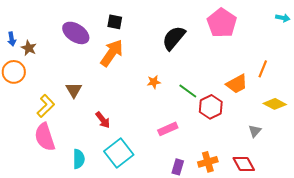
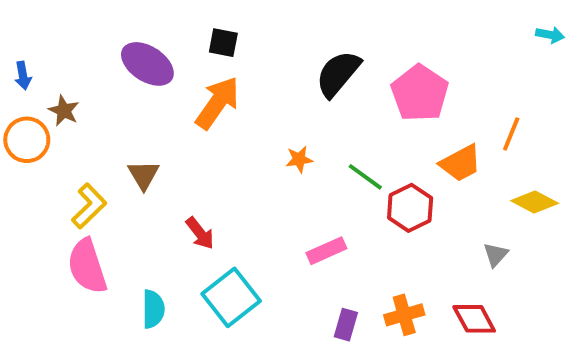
pink pentagon: (222, 23) -> (420, 93), moved
brown star: (29, 48) -> (64, 111), moved

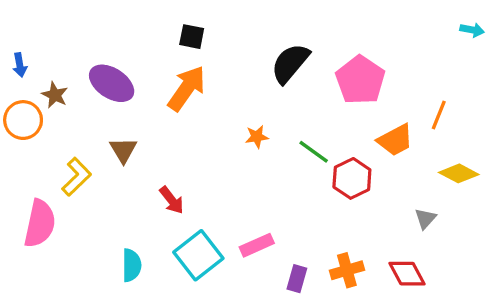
purple ellipse: (147, 64) -> (112, 83), moved
pink rectangle: (326, 251) -> (257, 245), moved
pink semicircle: (87, 266) -> (40, 224), moved, turned -150

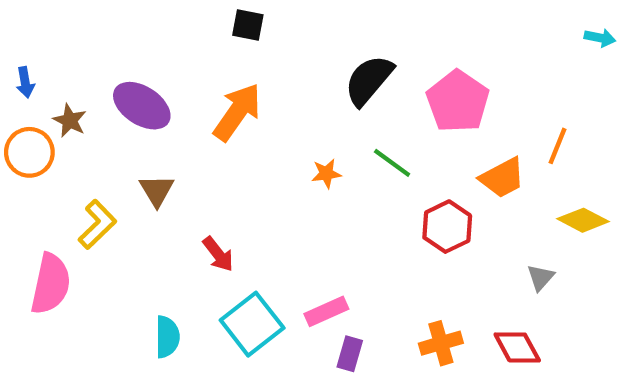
black square: (192, 37) -> (248, 25), moved
green line: (314, 152) -> (392, 163), moved
purple rectangle: (297, 279) -> (350, 354), moved

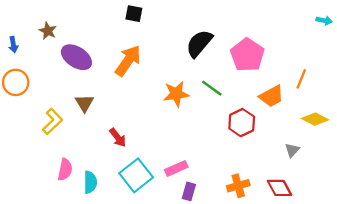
brown star: (70, 121) -> (48, 31), moved
orange star: (326, 174) -> (176, 94), size x1.6
pink semicircle: (51, 284) -> (65, 170), moved, size x0.7

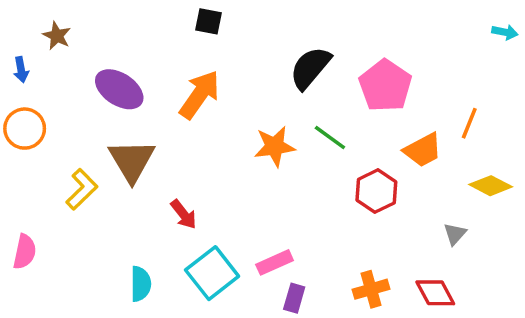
brown star: (48, 31) -> (57, 36), moved
brown triangle: (84, 103) -> (132, 161), size x1.6
pink semicircle: (65, 170) -> (25, 252), moved

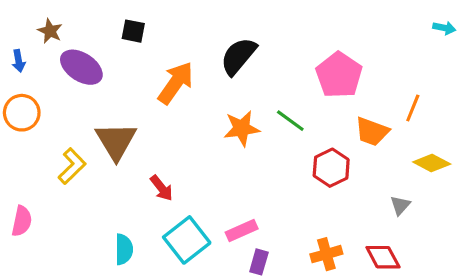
black square: (209, 21) -> (133, 31), moved
black semicircle: (310, 68) -> (238, 56), moved
purple ellipse: (119, 89) -> (81, 67), moved
orange trapezoid: (423, 150) -> (372, 132), turned 48

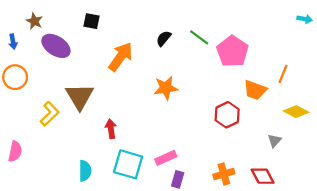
black semicircle: (238, 56) -> (164, 38), size x0.6
green line: (290, 121) -> (199, 37), moved
red arrow: (162, 188) -> (111, 129), turned -150
cyan square: (187, 240) -> (128, 164), turned -36

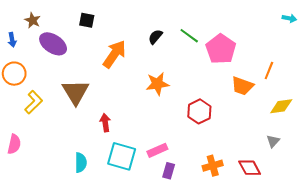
yellow diamond: (296, 112) -> (281, 106), turned -35
yellow L-shape: (50, 114) -> (34, 102), moved
red hexagon: (227, 115) -> (199, 111), moved
gray triangle: (275, 141) -> (273, 141), moved

